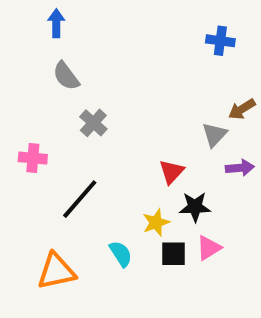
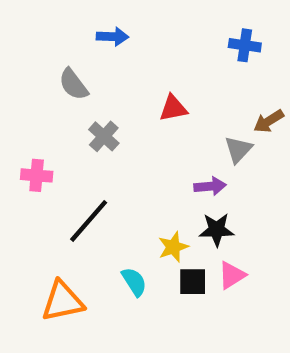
blue arrow: (56, 23) -> (112, 37), moved, turned 92
purple arrow: (240, 168) -> (210, 186), moved
red triangle: (172, 172) -> (173, 108), moved, turned 36

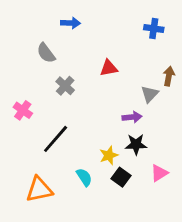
brown arrow: (269, 121) -> (169, 76), turned 132
pink cross: (37, 175) -> (23, 110), turned 30
pink triangle: (232, 275) -> (159, 173), moved
black square: (193, 282) -> (121, 177), turned 36

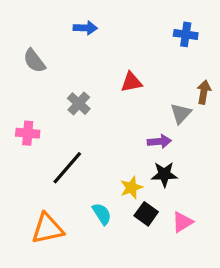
gray semicircle: (46, 53) -> (34, 61), moved
pink cross: (23, 110) -> (28, 133), turned -30
pink triangle: (159, 173) -> (182, 222), moved

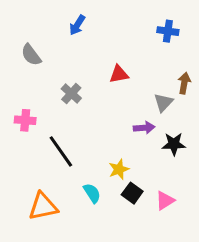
blue arrow: (85, 28) -> (77, 25), turned 120
black line: (67, 168) -> (61, 151), turned -76
black star: (164, 174) -> (174, 144), moved

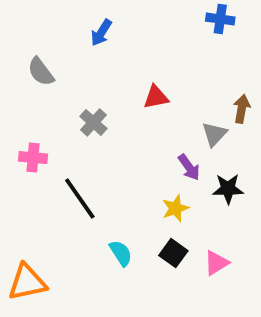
blue cross: (168, 31) -> (220, 19), moved
purple arrow: (144, 128) -> (189, 167), turned 60
yellow star: (119, 169) -> (175, 208), moved
orange triangle: (43, 206) -> (27, 282), moved

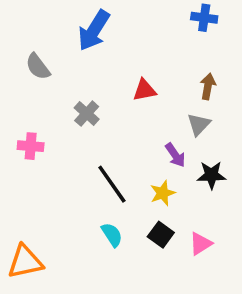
blue arrow: (101, 33) -> (94, 30), size x1.6
brown arrow: (242, 109) -> (208, 86), moved
black line: (80, 198) -> (112, 184), moved

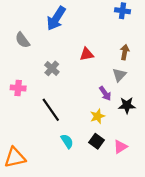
black line: (112, 184) -> (51, 110), moved

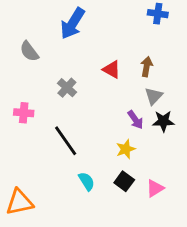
brown arrow: (125, 52) -> (147, 67), moved
red triangle: (87, 54) -> (112, 69), turned 40
black star: (127, 105) -> (163, 121), moved

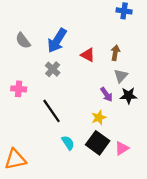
blue arrow: (73, 23) -> (57, 41), moved
black square: (124, 181) -> (98, 143), size x1.5

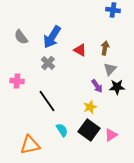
orange triangle: (15, 159) -> (30, 145), moved

